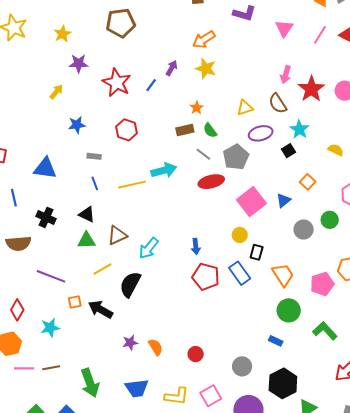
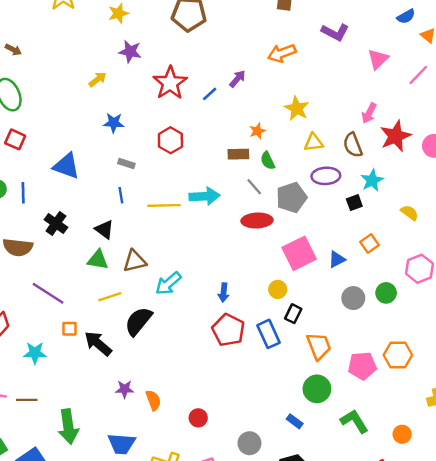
yellow star: (206, 69) -> (297, 108), moved

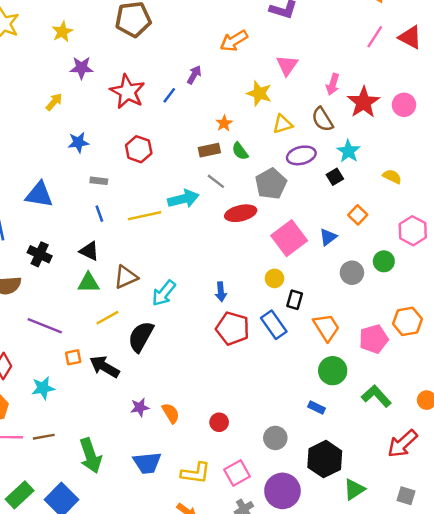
pink triangle: (378, 59) -> (287, 65), moved
gray line: (254, 187) -> (216, 181), moved

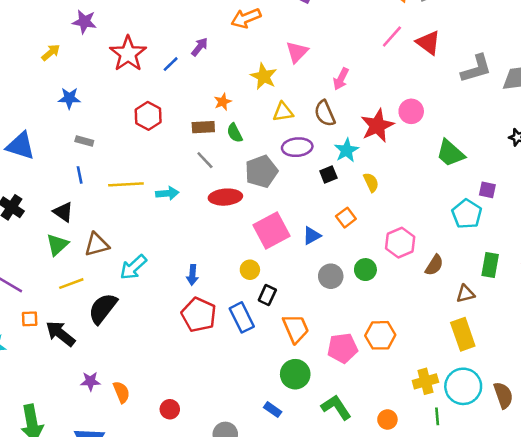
red star: (364, 102) -> (377, 126), moved
red hexagon: (139, 149) -> (148, 116), moved
yellow semicircle: (392, 177) -> (371, 182), moved, turned 30
cyan arrow: (183, 199) -> (167, 193), moved, size x0.7
green triangle: (88, 283) -> (57, 245), turned -50

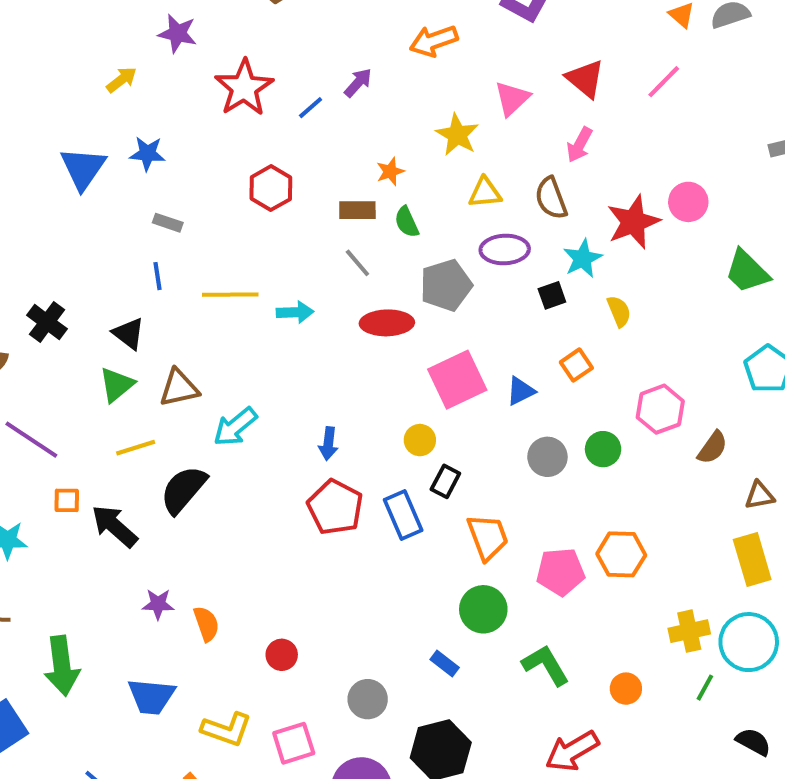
red triangle: (428, 43) -> (585, 79), moved
blue triangle: (21, 146) -> (83, 168), moved, turned 44
green line: (437, 416) -> (705, 688), turned 30

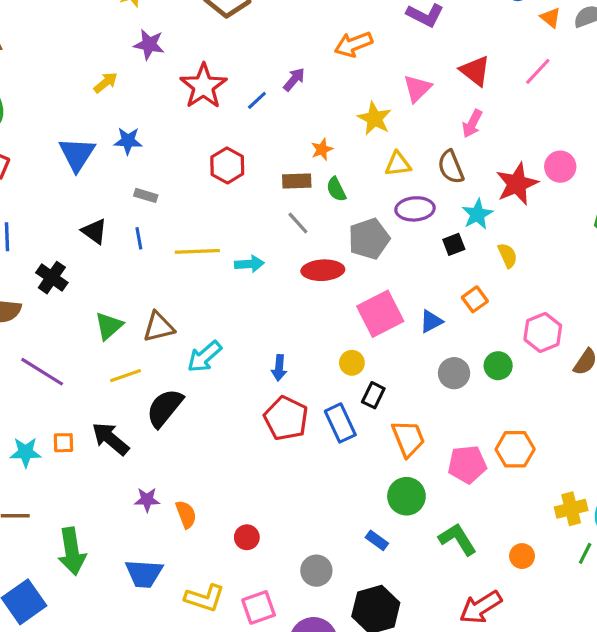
black triangle: (129, 333) -> (94, 231), moved
orange square: (67, 500) -> (63, 443), moved

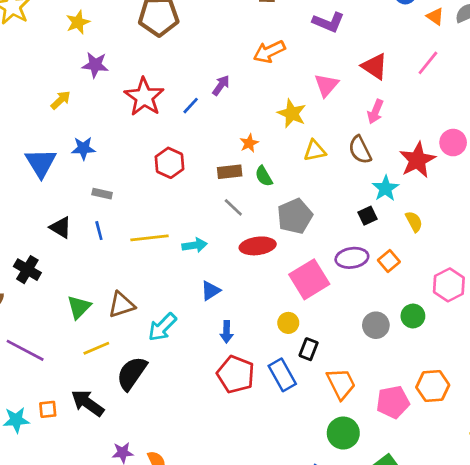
purple ellipse: (415, 209) -> (352, 258), moved
blue triangle: (431, 321) -> (211, 291), moved

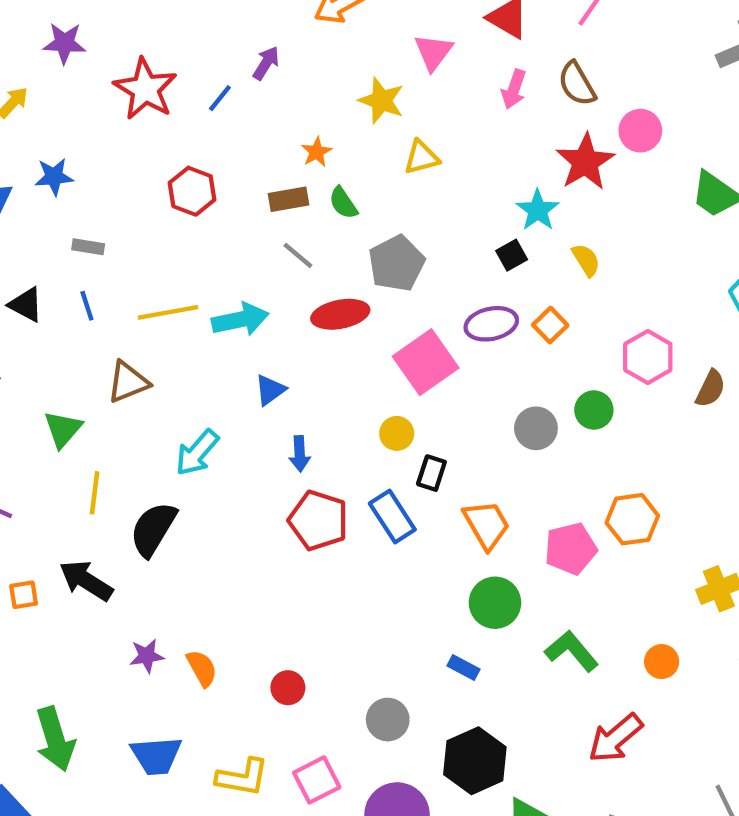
brown semicircle: (360, 150) -> (577, 84), moved
cyan arrow: (195, 245) -> (240, 320), size x1.4
brown triangle: (121, 305) -> (128, 382), moved
yellow line: (96, 348) -> (95, 493), turned -56

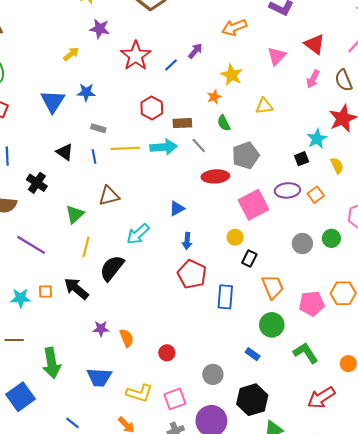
yellow star: (381, 101) -> (232, 75), moved
brown rectangle: (288, 199) -> (182, 123), moved
yellow line: (168, 312) -> (125, 148), moved
cyan arrow: (240, 320) -> (164, 147), moved
blue rectangle: (392, 517) -> (225, 297), moved, turned 30

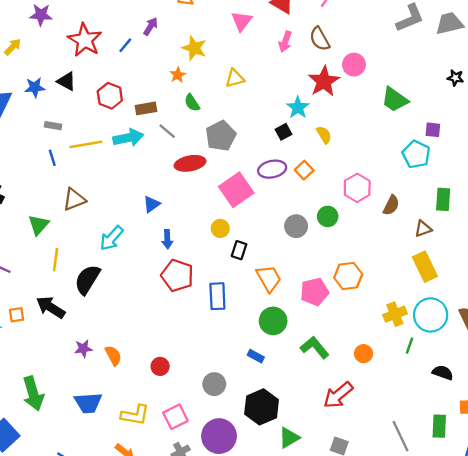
black triangle: (65, 152) -> (66, 81), moved

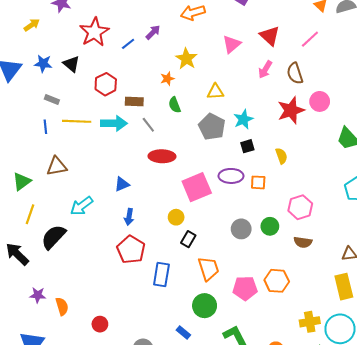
cyan star: (298, 107) -> (243, 119), moved
gray pentagon: (221, 136) -> (212, 127), moved, turned -30
orange square: (304, 170) -> (258, 182), turned 35
brown semicircle: (391, 205) -> (303, 242), moved, turned 60

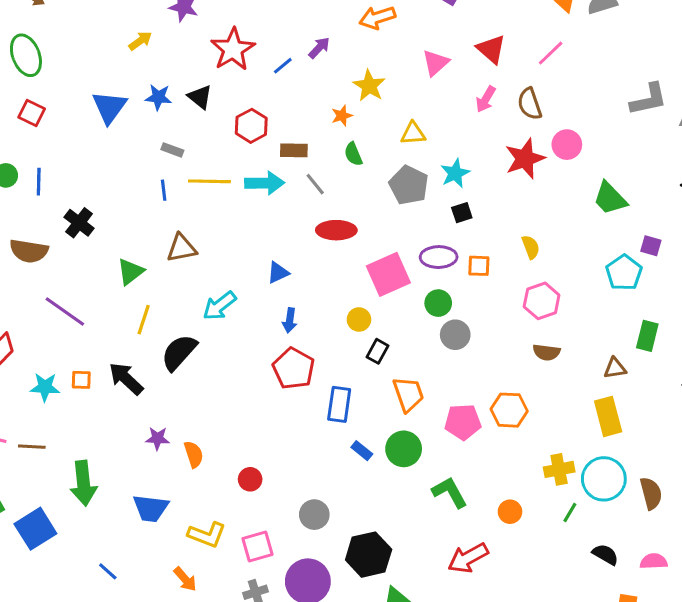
yellow semicircle: (281, 156) -> (531, 247), moved
green circle: (270, 226) -> (438, 303), moved
blue rectangle: (183, 333) -> (362, 451), moved

